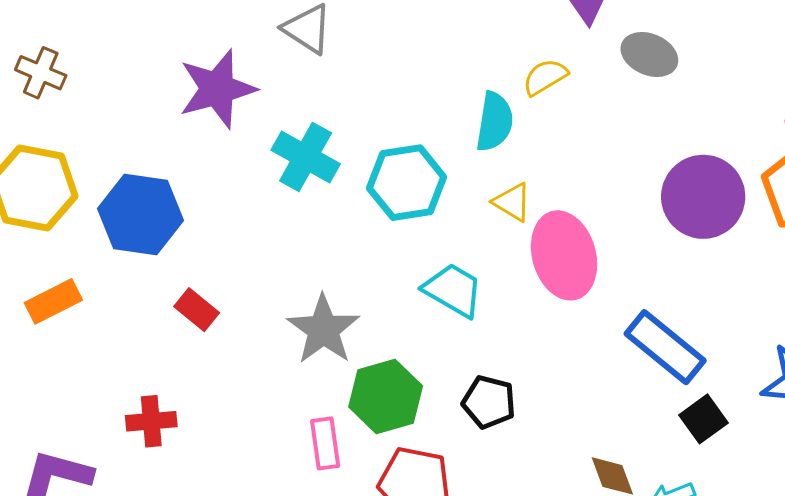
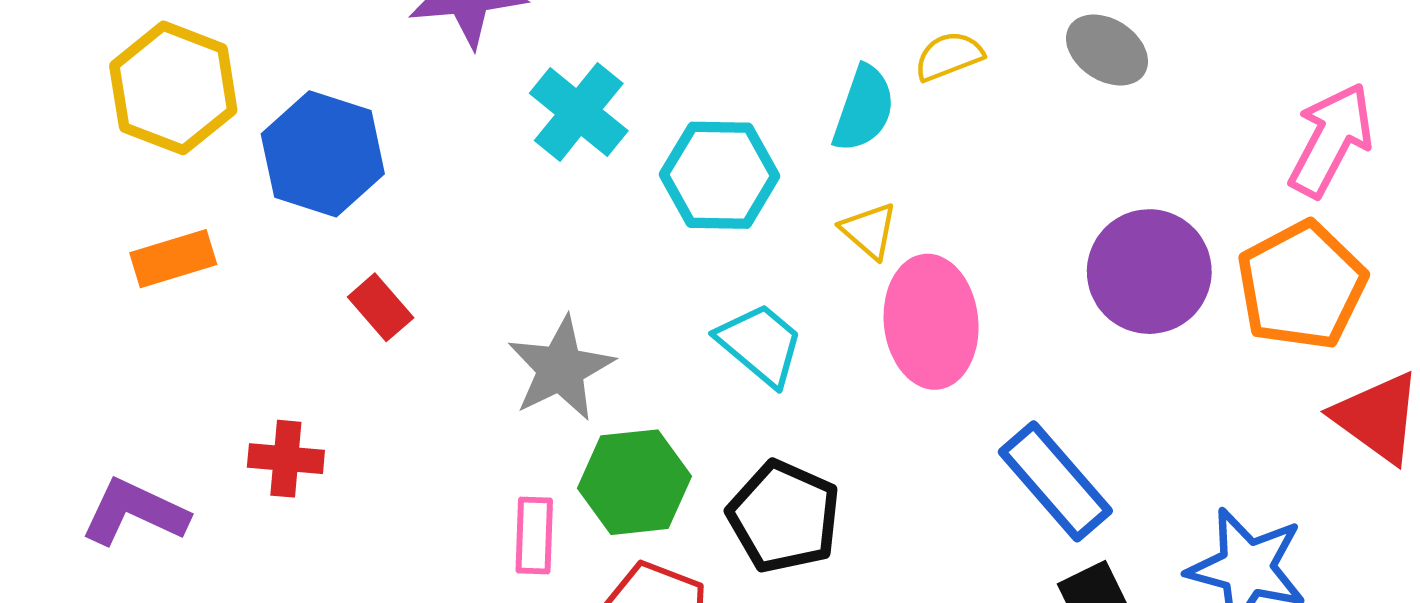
black pentagon: (489, 402) -> (784, 517), size x1.4

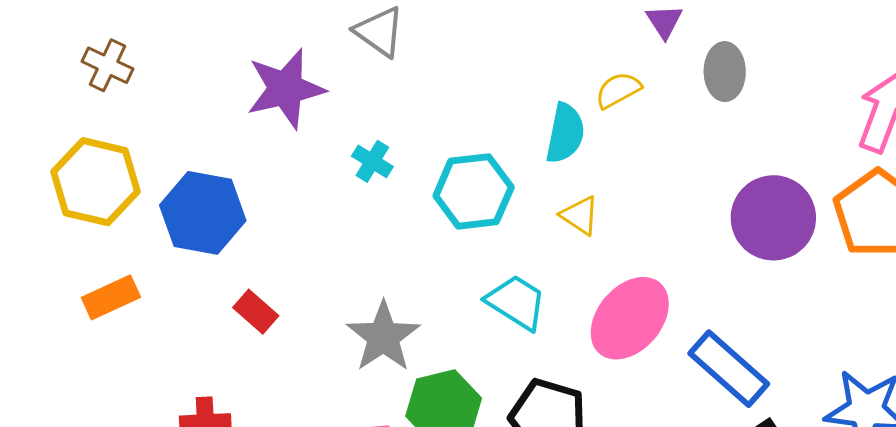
gray ellipse: (1107, 50) -> (725, 72), turned 64
cyan cross: (579, 112) -> (372, 161), size x0.6
pink ellipse: (931, 322) -> (630, 318), moved, turned 54

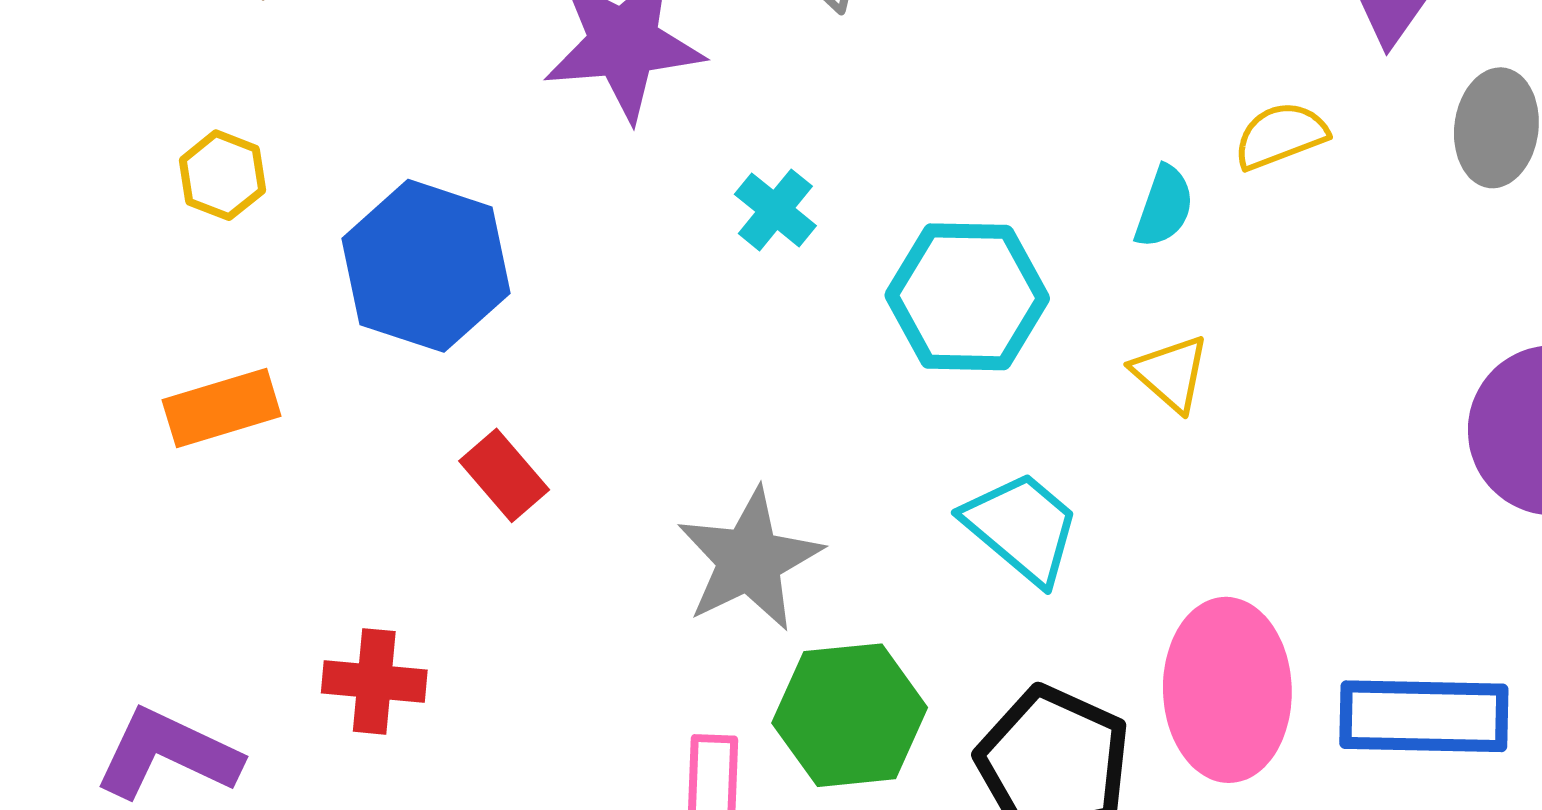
cyan semicircle: (565, 133) -> (1164, 207), size x0.7
yellow hexagon: (96, 182) -> (222, 175), size x0.5
pink ellipse: (630, 318) -> (1227, 690), moved, turned -50
blue rectangle: (729, 369) -> (1424, 716), turned -48

